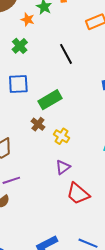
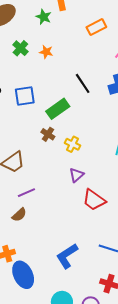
orange star: (28, 20) -> (46, 52), moved
green cross: (20, 46) -> (20, 48), moved
black line: (66, 54) -> (83, 83), moved

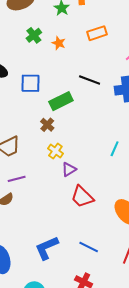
orange rectangle: (96, 27) -> (97, 33), moved
black line: (83, 83) -> (90, 80), turned -45
yellow cross: (72, 144) -> (55, 151), moved

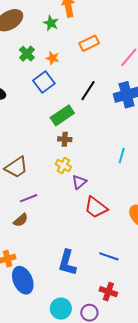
black line: (90, 80) -> (88, 91), turned -70
blue square: (30, 83) -> (44, 82), moved, turned -30
brown cross: (47, 125) -> (65, 139), moved, turned -32
blue L-shape: (47, 248) -> (67, 263), turned -44

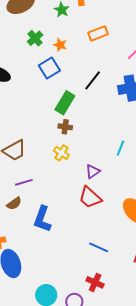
green rectangle: (62, 115) -> (65, 103), turned -30
purple triangle: (79, 182) -> (93, 171), moved
blue L-shape: (67, 263) -> (42, 219), moved

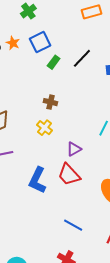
orange star: (60, 45) -> (13, 43), moved
green rectangle: (65, 103) -> (54, 62), moved, size x0.6
blue L-shape: (42, 219) -> (37, 180), moved

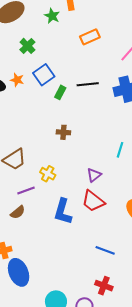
black line: (82, 58) -> (88, 84), turned 50
yellow cross: (44, 128) -> (48, 174), moved

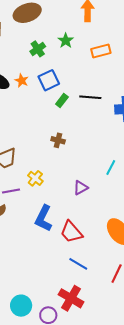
green star: (52, 16) -> (66, 41), moved
red trapezoid: (93, 201) -> (71, 232), moved
red cross: (104, 286) -> (71, 298), size x1.4

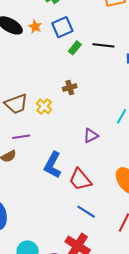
brown cross: (58, 140) -> (70, 88), turned -32
yellow cross: (35, 178) -> (44, 106), moved

